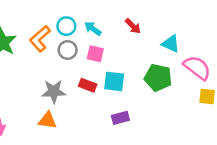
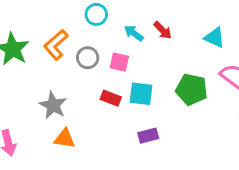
cyan circle: (66, 26) -> (96, 14), moved
cyan arrow: (93, 29) -> (134, 33), moved
cyan triangle: (171, 44) -> (215, 38), moved
gray star: (54, 91) -> (53, 105), moved, turned 30

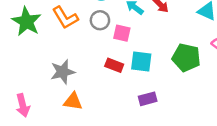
orange L-shape: (56, 45) -> (65, 18), turned -80
gray circle: (88, 58) -> (100, 20), moved
gray star: (53, 105) -> (63, 72), turned 30

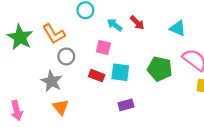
gray circle: (100, 20) -> (66, 56), moved
gray star: (63, 72) -> (52, 81), turned -30
orange triangle: (73, 101) -> (61, 107), turned 42

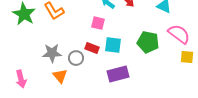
gray circle: (66, 56) -> (76, 58), moved
gray star: (52, 81) -> (52, 53), turned -30
purple rectangle: (126, 105) -> (118, 74), size x1.5

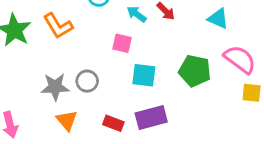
red rectangle: (92, 48) -> (113, 123), moved
gray circle: (76, 58) -> (87, 81), moved

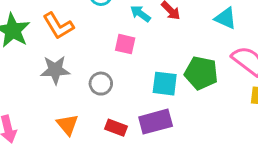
cyan square: (144, 75) -> (165, 84), moved
gray circle: (87, 81) -> (101, 84), moved
gray star: (55, 87) -> (55, 70), moved

